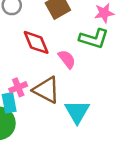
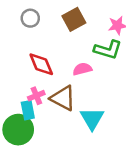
red diamond: (36, 42) -> (41, 64), moved
pink semicircle: (67, 59) -> (82, 69), turned -66

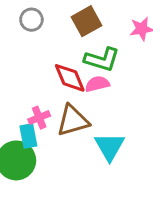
green L-shape: (108, 50) -> (102, 59), moved
red diamond: (41, 64) -> (70, 78), moved
brown triangle: (63, 98) -> (73, 121), turned -44

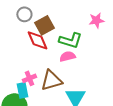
brown square: (87, 21) -> (44, 25), moved
red diamond: (70, 78) -> (37, 40), moved

